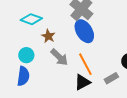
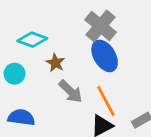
cyan circle: (26, 55) -> (15, 74), moved
blue semicircle: (23, 76) -> (21, 117), turned -90

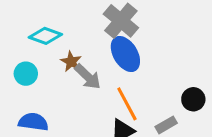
gray arrow: (70, 91) -> (88, 77), moved

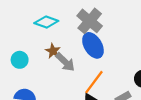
cyan diamond: (45, 36) -> (46, 22), moved
orange line: (127, 104) -> (94, 82), turned 65

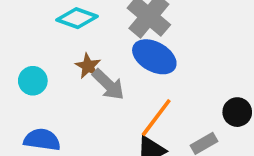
blue ellipse: (93, 45) -> (154, 57), turned -30

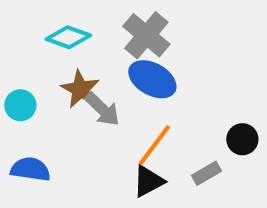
brown star: (88, 66) -> (80, 89), size x1.4

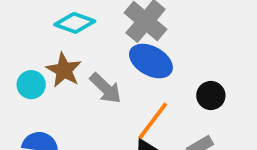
brown star: (80, 89) -> (64, 70), moved
black circle: (242, 139) -> (211, 96), moved

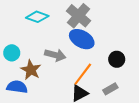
brown star: (64, 70) -> (31, 70), moved
gray arrow: (106, 88) -> (55, 55), turned -30

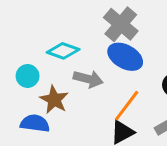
cyan diamond: (37, 17) -> (63, 51), moved

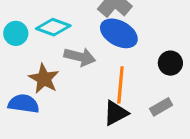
cyan circle: (28, 76) -> (16, 33), moved
orange line: (127, 106) -> (120, 85), turned -32

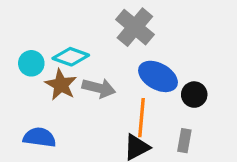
blue ellipse: (119, 33) -> (158, 76), moved
brown star: (44, 79) -> (61, 85), moved
gray rectangle: (161, 107) -> (184, 141), turned -50

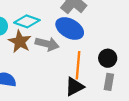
blue ellipse: (158, 76) -> (70, 29), moved
black circle: (194, 95) -> (108, 58), moved

